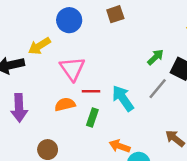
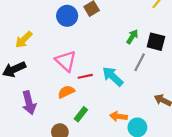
blue circle: (69, 20) -> (67, 16), moved
yellow arrow: (39, 46) -> (24, 40), moved
green rectangle: (92, 117) -> (81, 114), moved, turned 32

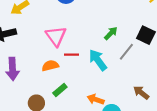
green arrow: (132, 37) -> (111, 33), moved

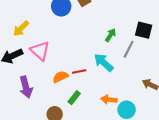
pink triangle: (56, 36) -> (40, 51), moved
red line: (72, 55) -> (79, 72), moved

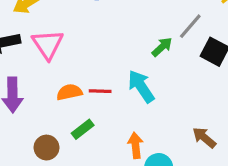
gray line: (129, 49) -> (190, 26), moved
orange arrow: (109, 100) -> (136, 145), turned 63

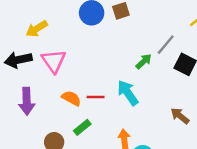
orange semicircle: (69, 92) -> (71, 98), turned 42
brown arrow: (204, 138) -> (180, 116), moved

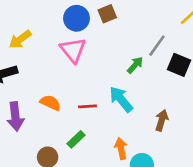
pink triangle: (54, 61) -> (73, 50), moved
orange semicircle: (71, 98) -> (50, 103), moved
brown arrow: (180, 116) -> (162, 120), moved, turned 72

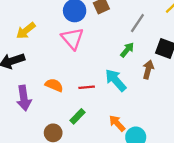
gray line: (157, 46) -> (137, 23), moved
brown arrow: (162, 120) -> (148, 70), moved
orange arrow: (121, 148) -> (117, 123), turned -30

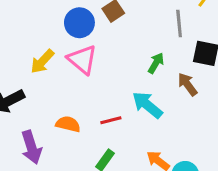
gray line: (137, 23) -> (179, 24), moved, turned -30
yellow arrow: (26, 31) -> (42, 61), moved
brown arrow: (148, 70) -> (187, 84), turned -42

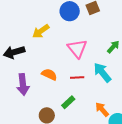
pink triangle: (82, 60) -> (77, 49), moved

